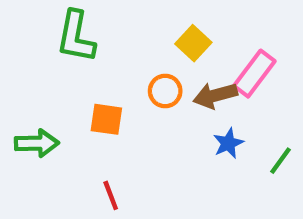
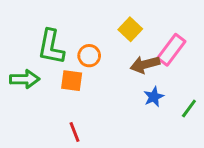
green L-shape: (76, 37) -> (51, 47), moved
orange circle: (165, 91) -> (89, 56), moved
green arrow: (37, 143) -> (25, 79), moved

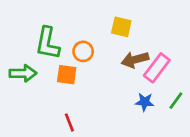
yellow square: (130, 29) -> (121, 27), turned -30
pink rectangle: (171, 50) -> (157, 68), moved
blue star: (154, 97) -> (145, 102), moved, turned 30

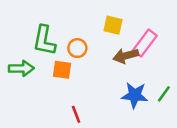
pink rectangle: (157, 68) -> (145, 43), moved
blue star: (145, 102) -> (135, 95), size x1.5
red line: (69, 122) -> (76, 114), moved

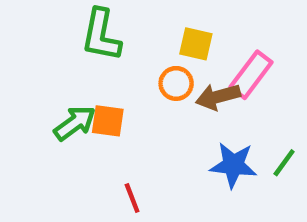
green L-shape: (44, 40) -> (101, 35), moved
orange circle: (77, 48) -> (176, 83), moved
green arrow: (21, 68) -> (75, 123), moved, turned -35

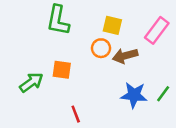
pink rectangle: (251, 75) -> (157, 30), moved
green arrow: (75, 123) -> (31, 82), moved

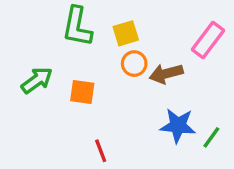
yellow square: (112, 25) -> (126, 33), moved, turned -30
green arrow: (31, 82) -> (37, 80), moved
green line: (163, 94) -> (211, 137), moved

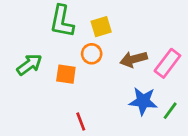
pink rectangle: (208, 40) -> (167, 63), moved
orange circle: (134, 64) -> (92, 54), moved

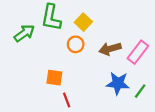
yellow square: (101, 27) -> (83, 22), turned -30
green arrow: (29, 65) -> (24, 33), moved
orange square: (66, 74) -> (54, 78), moved

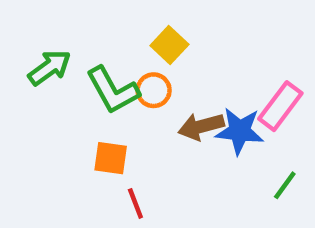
green L-shape: (51, 18) -> (113, 90), moved, turned -40
brown arrow: (110, 49) -> (201, 126), moved
blue star: (118, 83) -> (240, 131), moved

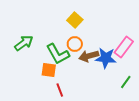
green arrow: (49, 68) -> (24, 43), moved
green L-shape: (113, 90) -> (58, 54), moved
orange circle: (154, 90) -> (75, 44), moved

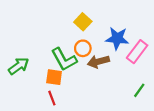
green arrow: (24, 43) -> (19, 66), moved
blue star: (106, 58) -> (117, 38), moved
red line: (60, 90) -> (52, 98), moved

